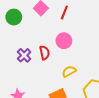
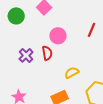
red line: (64, 12) -> (91, 30), moved
pink circle: (64, 41) -> (58, 36), moved

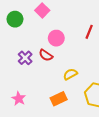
red semicircle: (47, 53) -> (46, 55), turned 136

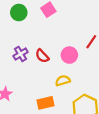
pink circle: (56, 38) -> (69, 55), moved

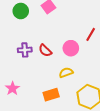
purple cross: (21, 54) -> (25, 50), turned 32

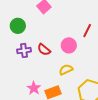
green circle: (21, 11) -> (18, 26), moved
pink star: (12, 88) -> (34, 88), moved

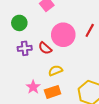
pink circle: (69, 45) -> (63, 35), moved, size x1.5
yellow semicircle: (66, 70) -> (55, 70), moved

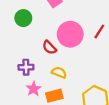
purple cross: (25, 48) -> (26, 67), moved
yellow semicircle: (55, 70) -> (59, 73), turned 40

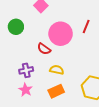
pink star: (34, 89) -> (25, 90), moved

